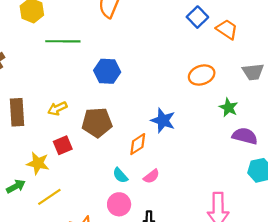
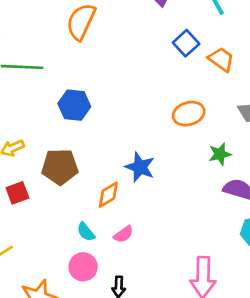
green star: (228, 107) -> (220, 154), turned 30

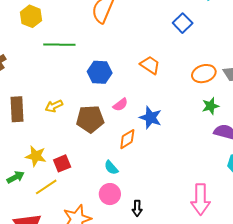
orange trapezoid: (221, 59) -> (150, 65), moved
orange ellipse: (189, 114) -> (204, 74), moved
red square: (17, 193) -> (62, 163), moved
pink semicircle: (123, 234) -> (120, 105), moved

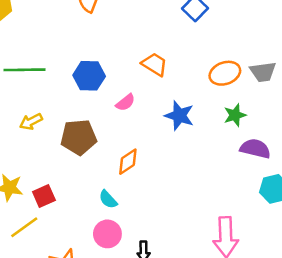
green line: (59, 45) -> (25, 70), moved
pink semicircle: (120, 105) -> (125, 102), moved
blue star: (150, 118) -> (179, 116), moved

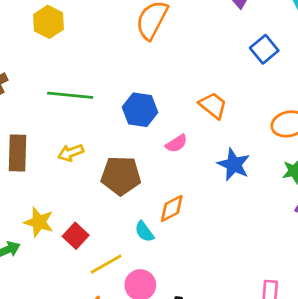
red square: (44, 196) -> (76, 236), turned -30
cyan semicircle: (108, 199) -> (144, 232), moved
yellow line: (24, 227) -> (106, 264), moved

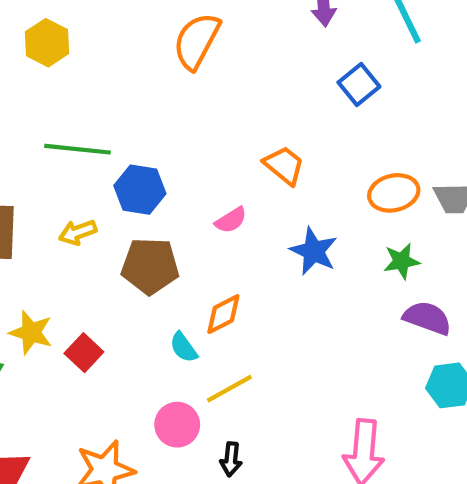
blue hexagon: (140, 110) -> (140, 190), moved
yellow line: (106, 264) -> (229, 389), moved

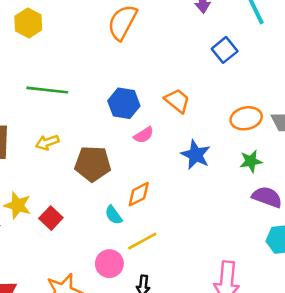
blue hexagon: (140, 190) -> (124, 103), moved

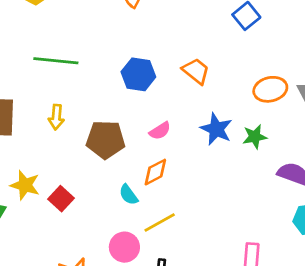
pink semicircle: (144, 135) -> (160, 131), moved
yellow arrow: (47, 142) -> (56, 117), turned -65
green star: (251, 161) -> (255, 137), moved

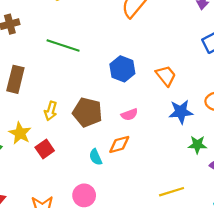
yellow arrow: (56, 117) -> (51, 111), moved
blue star: (216, 129) -> (181, 112), moved, turned 30
green star: (255, 137) -> (197, 145), moved
yellow line: (160, 222) -> (172, 192), moved

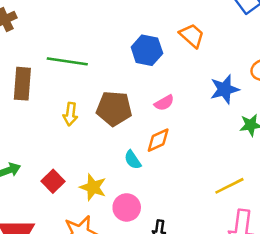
green line: (63, 45) -> (67, 61), moved
orange trapezoid: (166, 76) -> (192, 36), moved
yellow star: (20, 133) -> (93, 187), moved
red square: (45, 149) -> (53, 181), moved

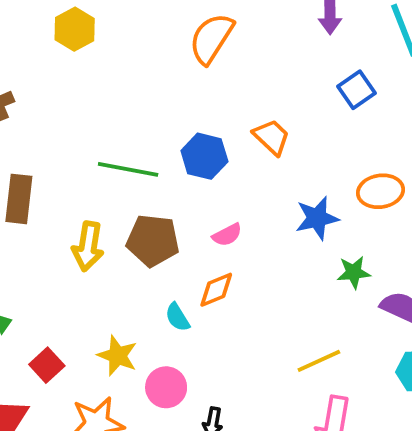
green line: (67, 61) -> (128, 169), moved
yellow arrow: (70, 114) -> (88, 246), size x1.4
red square: (53, 181) -> (47, 365), moved

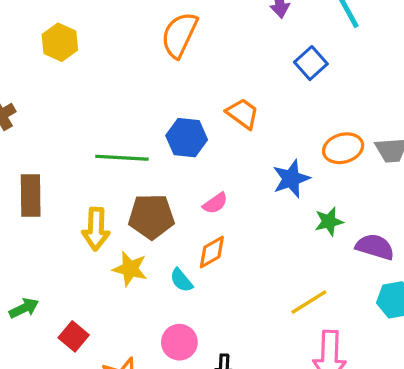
yellow star: (117, 356) -> (130, 269), moved

